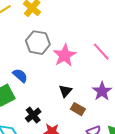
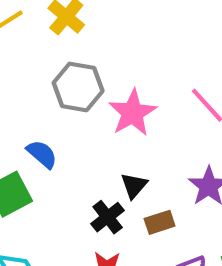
brown rectangle: (78, 109) -> (160, 222), turned -48
black cross: (33, 115) -> (108, 217), moved

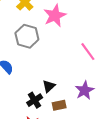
pink star: (133, 113) -> (55, 16), moved

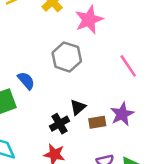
gray hexagon: (27, 36) -> (67, 57), moved
brown rectangle: (59, 105) -> (97, 122), moved

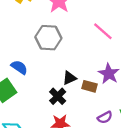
black triangle: (78, 107) -> (69, 78), turned 32
brown rectangle: (97, 122) -> (89, 86), turned 40

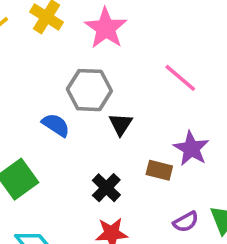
blue semicircle: (19, 67) -> (56, 125), moved
black triangle: (69, 78) -> (121, 124), moved, turned -32

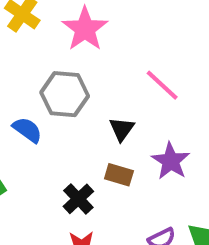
black triangle: (121, 124) -> (122, 129), moved
brown rectangle: (159, 170) -> (119, 175), moved

